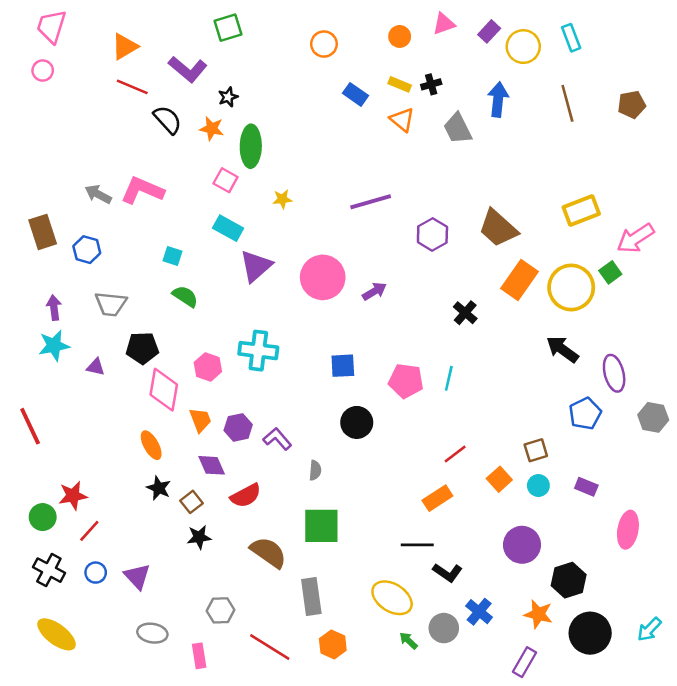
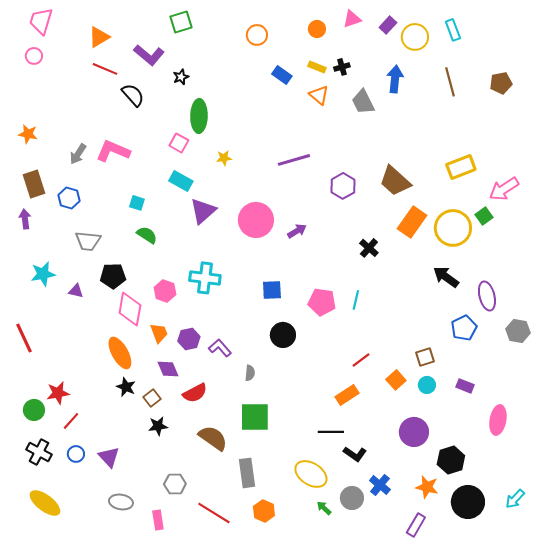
orange star: (212, 129) -> (28, 134), moved
gray arrow: (98, 194) -> (78, 154), turned -85
purple arrow: (54, 308) -> (25, 219), moved
orange ellipse: (151, 445) -> (120, 353), size x1.4

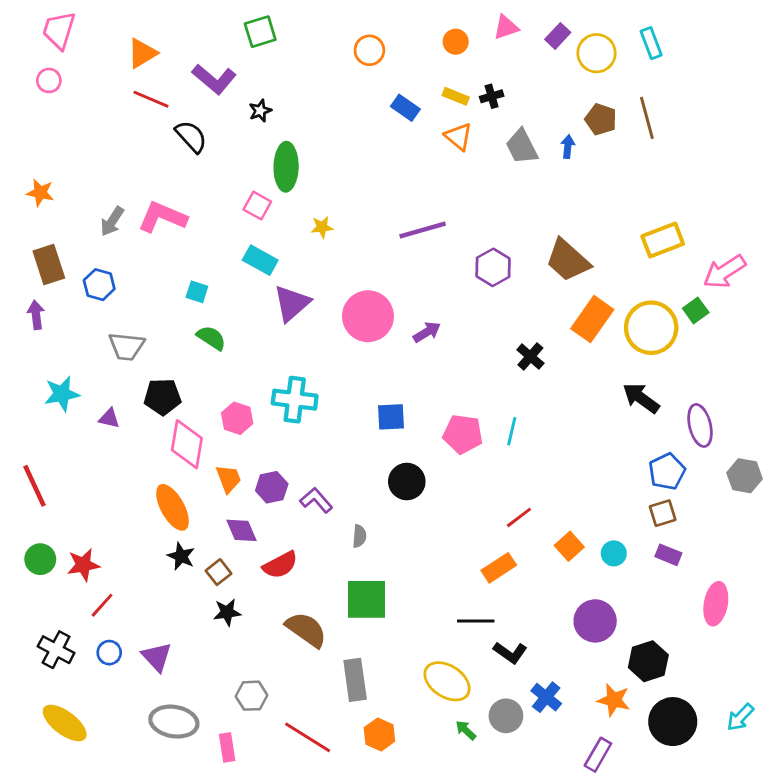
blue arrow: (395, 79) -> (568, 147), moved, size x0.6
brown pentagon: (501, 83) -> (601, 119), moved, turned 30
brown square: (425, 357) -> (663, 513), moved
green circle: (34, 410) -> (40, 559), moved
gray ellipse: (121, 502) -> (174, 722), size x1.4

